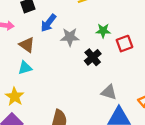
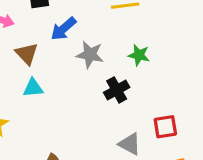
red square: (124, 44) -> (165, 127), moved
cyan triangle: (25, 68) -> (33, 88), moved

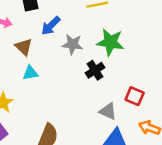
green star: (139, 55) -> (110, 42), size x1.6
red square: (165, 127) -> (135, 96), turned 36

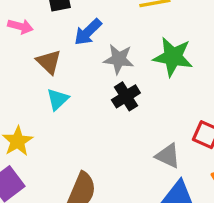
black cross: (95, 70) -> (126, 96), moved
cyan triangle: (30, 73) -> (58, 99), turned -35

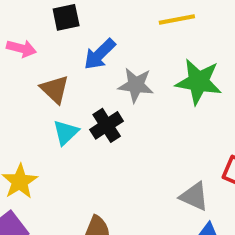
black cross: (126, 96) -> (107, 125), moved

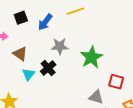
blue arrow: (100, 54) -> (45, 22), moved
green star: (199, 82) -> (92, 57), moved, turned -30

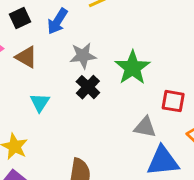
brown triangle: (20, 54) -> (26, 57), moved
black cross: (48, 68) -> (88, 87), moved

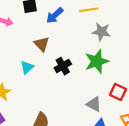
gray star: (83, 56) -> (101, 32), moved
brown triangle: (26, 57) -> (42, 44), moved

